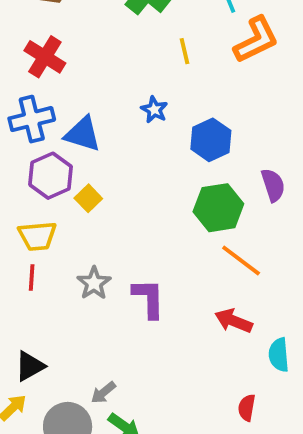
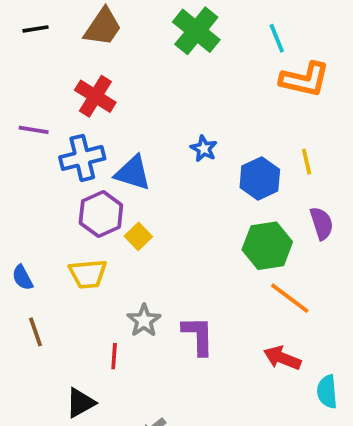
orange L-shape: (256, 40) -> (305, 79), turned 39
yellow line: (184, 51) -> (307, 162), moved
red line: (32, 277) -> (114, 356), moved

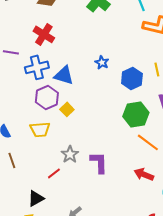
red line: (114, 356) -> (54, 173), turned 48

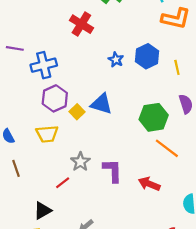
red cross: (44, 34) -> (81, 24), moved
blue triangle: (64, 75) -> (101, 104), moved
blue hexagon: (132, 78) -> (147, 56), moved
red arrow: (144, 174) -> (149, 184), moved

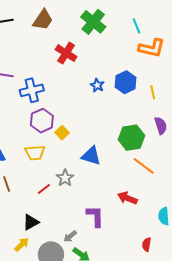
blue triangle: (101, 104) -> (91, 156), moved
purple L-shape: (113, 171) -> (95, 216), moved
red line: (63, 183) -> (44, 189), moved

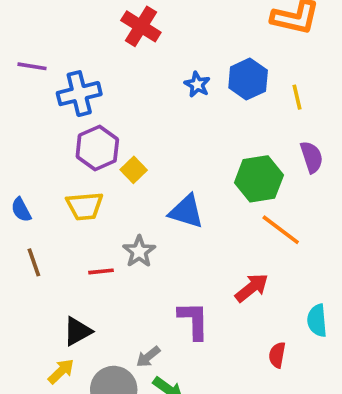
red line: (44, 189) -> (101, 271), turned 32
red arrow: (127, 198) -> (252, 288), turned 120
red semicircle: (147, 244) -> (277, 355), moved

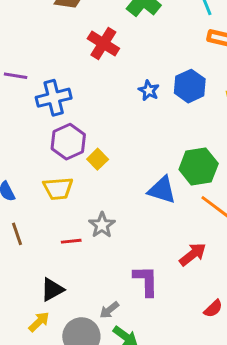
blue triangle: (186, 212) -> (162, 190), moved
red semicircle: (277, 355) -> (213, 309), turned -144

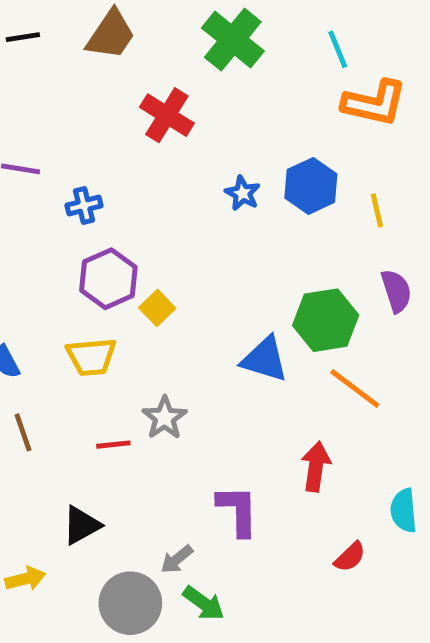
blue cross: (54, 98) -> (84, 205), size x0.6
red arrow: (193, 254) -> (316, 467), turned -44
yellow arrow: (39, 322) -> (25, 579), moved, turned 30

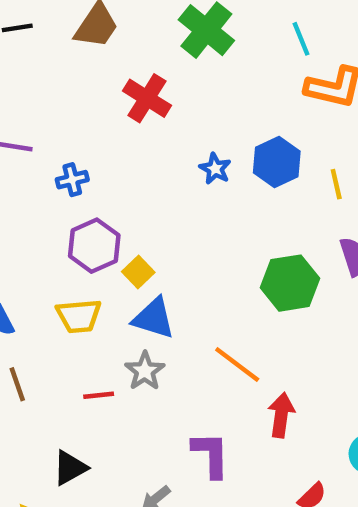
blue triangle: (265, 359) -> (154, 318), moved
orange line: (355, 388) -> (237, 364), moved

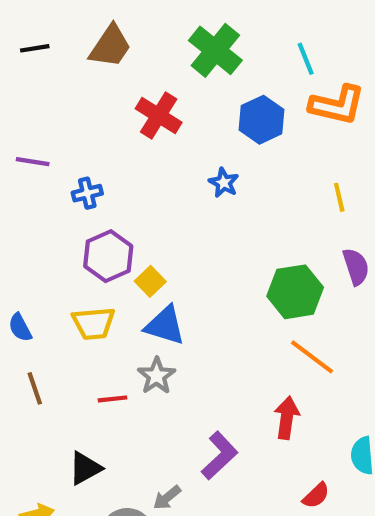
blue hexagon: (277, 162) -> (262, 120), moved
orange line: (237, 364) -> (312, 357), moved
purple L-shape: (211, 455) -> (220, 456), turned 48

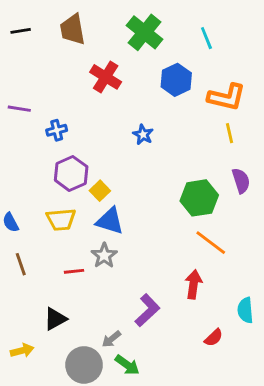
brown trapezoid: (110, 46) -> (72, 29), turned 136
orange L-shape: (337, 105) -> (227, 97), moved
blue star: (224, 183) -> (143, 135), moved

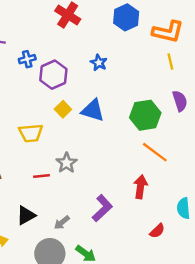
purple hexagon: (71, 173) -> (53, 75), moved
blue triangle: (110, 221) -> (93, 110), moved
gray arrow: (111, 339) -> (62, 223), moved

